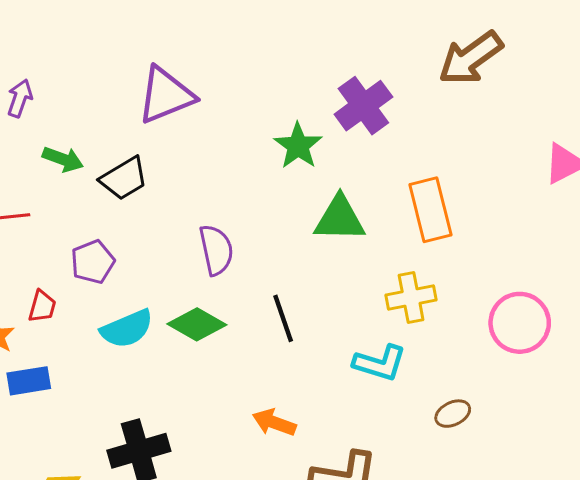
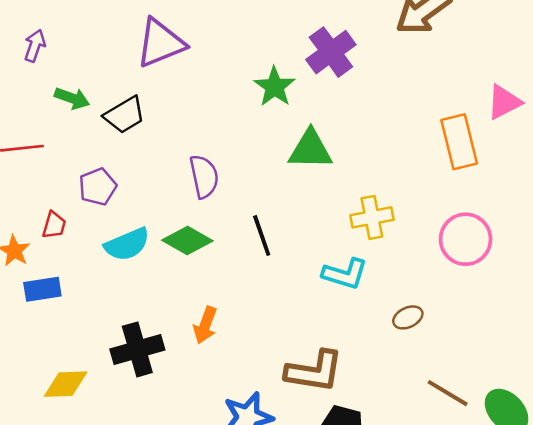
orange rectangle: (430, 210) -> (459, 142), moved
orange arrow: (274, 422) -> (205, 325), moved, turned -90

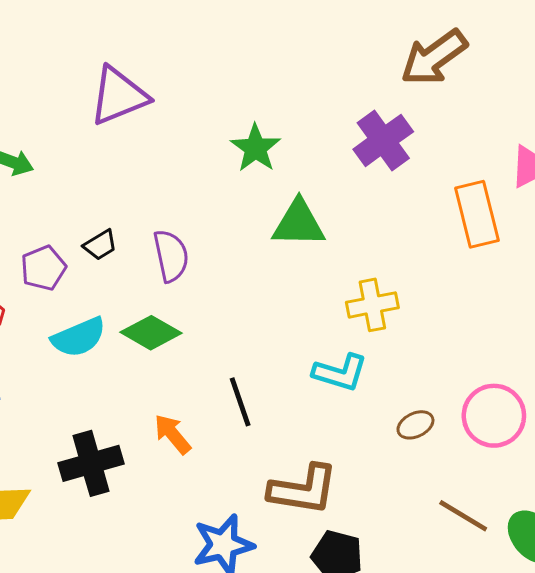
purple cross: (331, 52) -> (383, 140), moved
black trapezoid: (125, 115) -> (100, 245), moved, size x0.7
black line: (262, 235) -> (240, 402), moved
pink circle: (466, 239) -> (494, 416), moved
orange arrow: (205, 325) -> (172, 434), turned 120

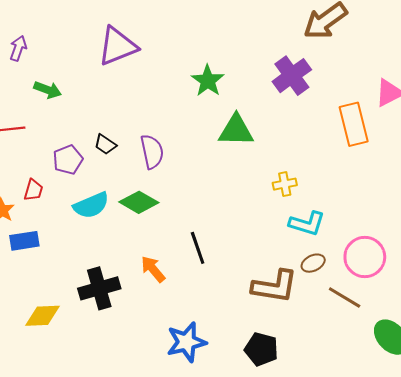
black trapezoid: (100, 245) -> (105, 145), turned 65
yellow cross: (372, 305) -> (285, 184), size x0.7
cyan L-shape: (340, 373) -> (307, 224), moved
brown L-shape: (303, 490) -> (275, 286), moved
brown line: (463, 516) -> (345, 298), moved

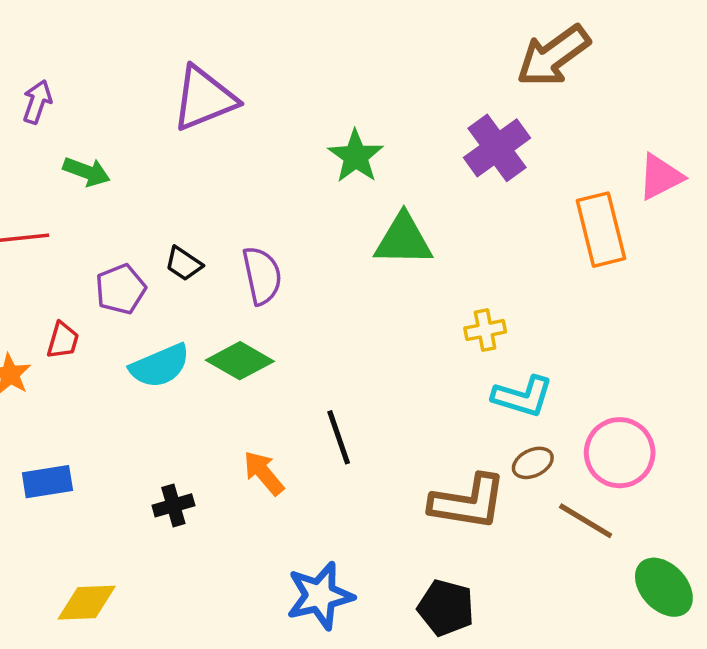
blue rectangle: (24, 241) -> (47, 482), moved
black cross: (99, 288) -> (173, 505), size x0.6
yellow diamond: (43, 316) -> (87, 603), moved

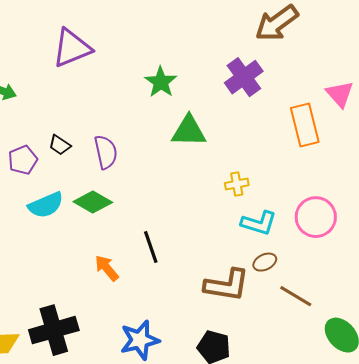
pink triangle: (660, 177) -> (340, 94), turned -44
pink circle: (620, 453) -> (316, 217), moved
black cross: (173, 505) -> (54, 330), moved, size x2.0

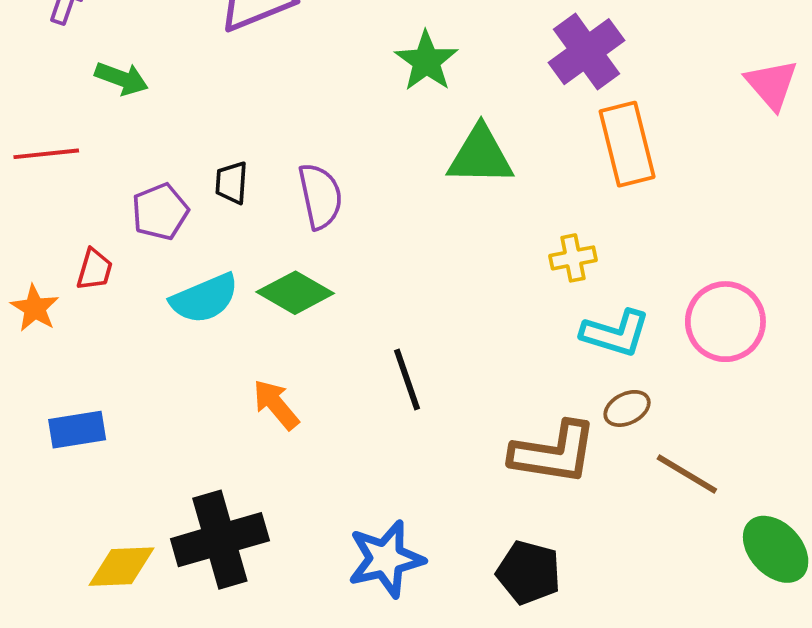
orange rectangle: (305, 125) -> (627, 144), moved
black trapezoid: (60, 145) -> (232, 183), turned 60
orange arrow: (107, 268) -> (276, 405), moved

